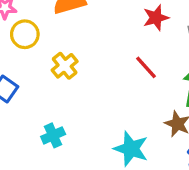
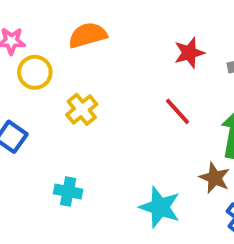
cyan cross: (53, 135) -> (68, 192), turned 35

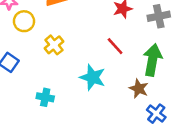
cyan star: (160, 207) -> (93, 77), moved

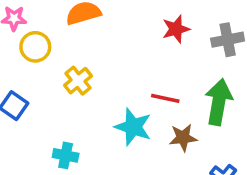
red line: (115, 46) -> (165, 98), moved, turned -36
brown star: (139, 89) -> (183, 138), moved, turned -30

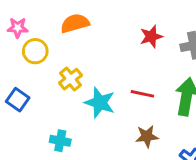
cyan star: (133, 127) -> (100, 103), moved
brown star: (183, 138) -> (147, 136), moved

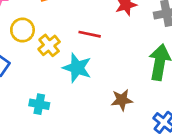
yellow circle: (35, 51) -> (22, 30), moved
red line: (142, 94) -> (90, 34), moved

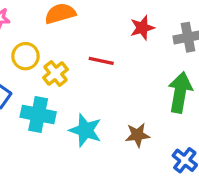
cyan star: (77, 68) -> (85, 130), moved
cyan cross: (39, 104) -> (38, 115), moved, size x1.5

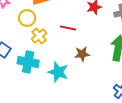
yellow circle: (25, 56) -> (27, 18), moved
brown star: (137, 135) -> (82, 54), moved

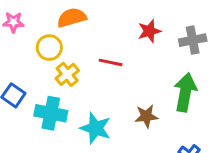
brown star: (82, 54) -> (146, 116), moved

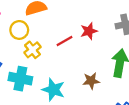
red star: (149, 31) -> (89, 31), moved
red line: (111, 62) -> (65, 41), turned -42

